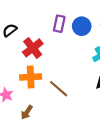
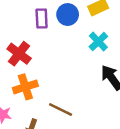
brown line: (59, 89) -> (61, 109), moved

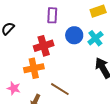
blue circle: (68, 15) -> (74, 35), moved
red cross: (19, 54) -> (44, 46), moved, turned 30

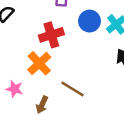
orange cross: (34, 68) -> (39, 63), turned -30

